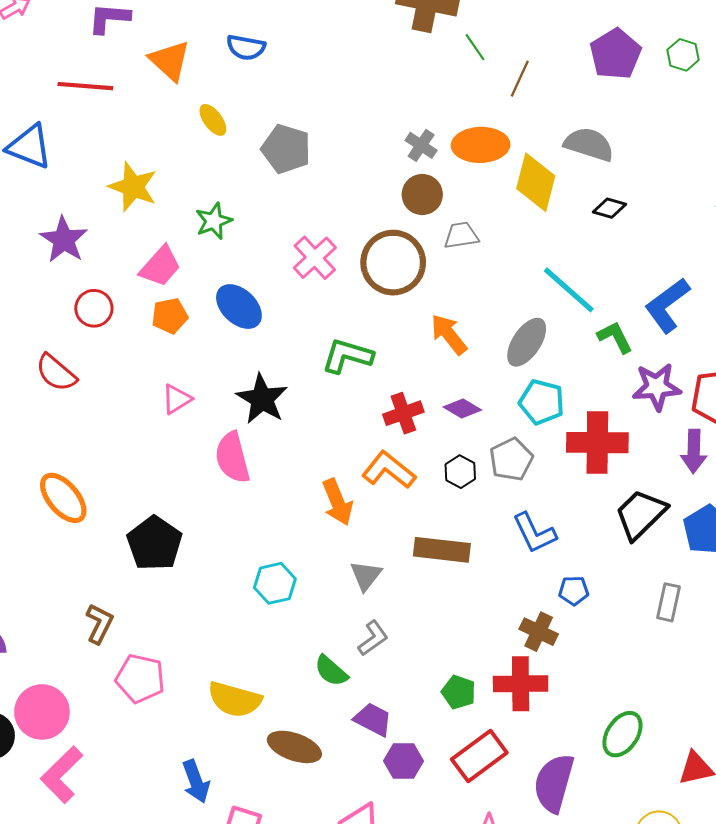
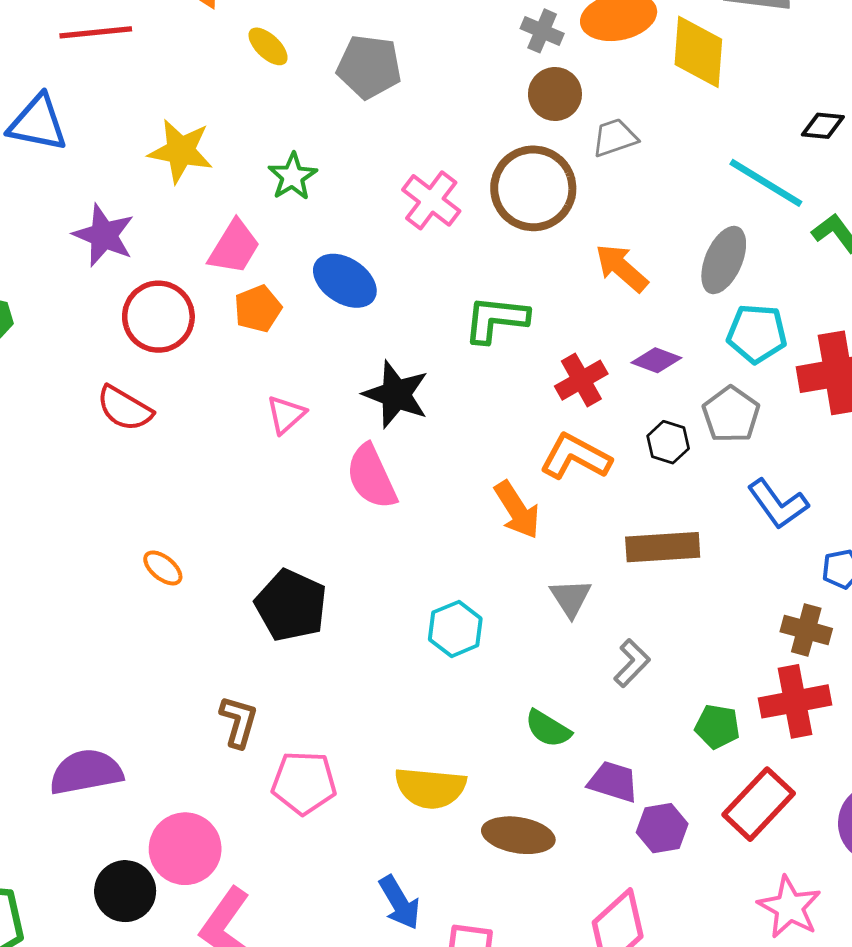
black diamond: (609, 208) -> (823, 126), moved
red circle: (94, 308) -> (158, 317), size x1.4
orange ellipse: (63, 498) -> (163, 568), size x0.6
gray L-shape: (373, 638) -> (632, 663), moved

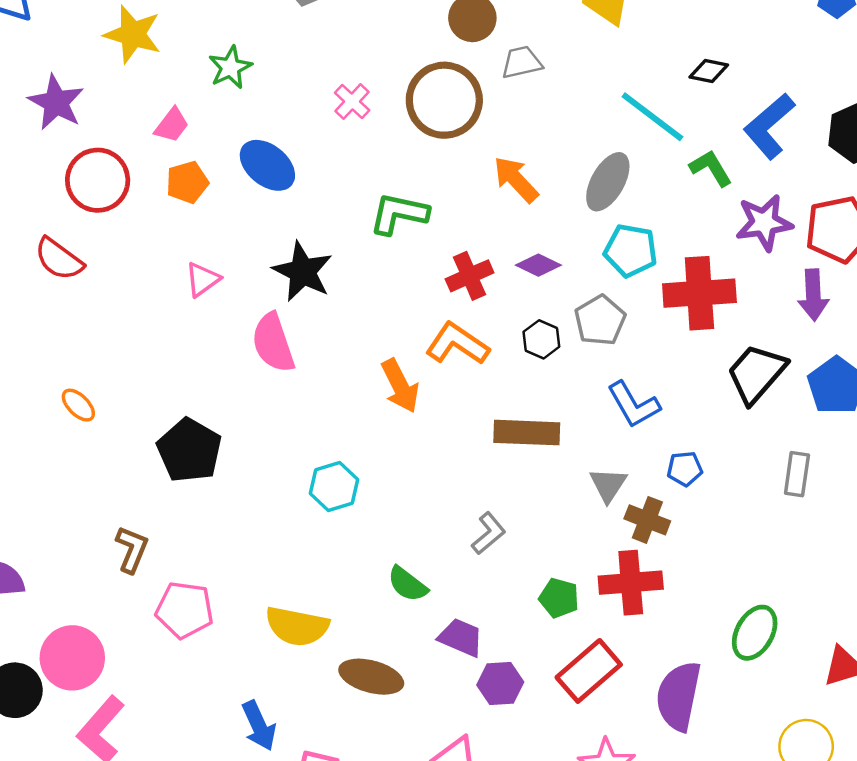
pink cross: (431, 200) -> (352, 102), size x0.7
pink trapezoid: (234, 247) -> (172, 125), size x0.7
gray triangle: (571, 598) -> (608, 485), moved

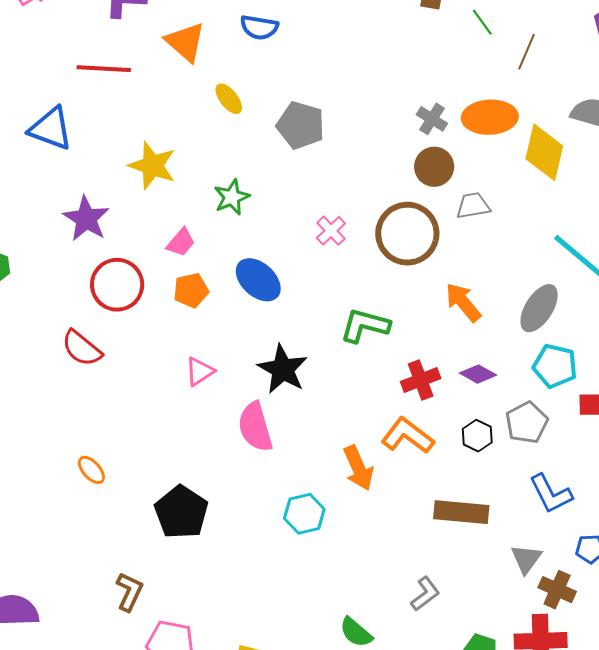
cyan hexagon: (334, 487) -> (304, 514), moved

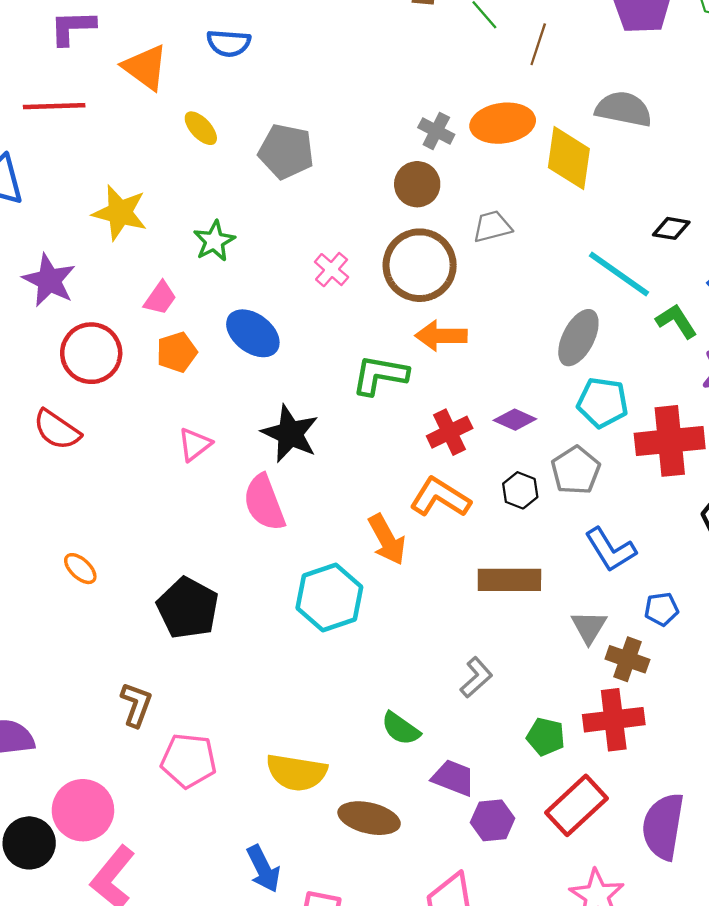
brown circle: (434, 167) -> (417, 184), moved
orange arrow: (463, 302) -> (441, 336), moved, turned -45
cyan hexagon: (304, 514) -> (329, 598), size x1.4

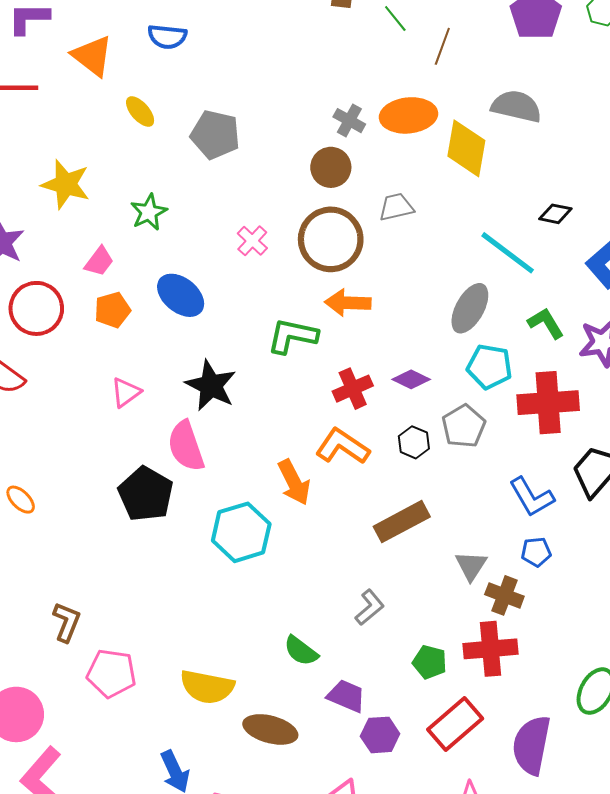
green L-shape: (676, 321) -> (546, 323), moved
blue L-shape: (610, 550) -> (532, 497), moved
brown rectangle: (509, 580) -> (402, 522), turned -30
black pentagon: (188, 608) -> (146, 494), moved

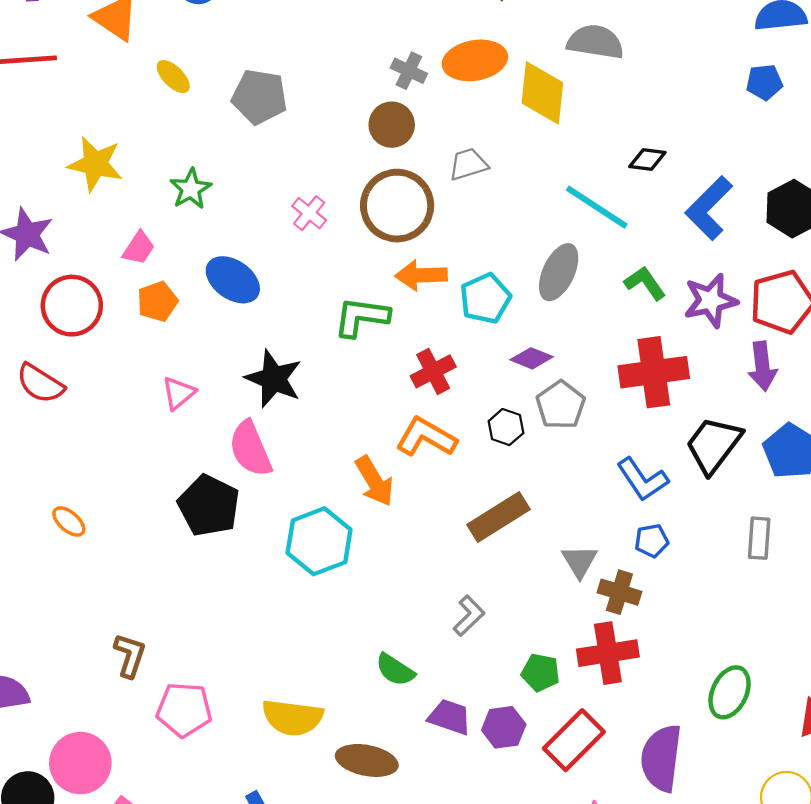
cyan pentagon: (489, 367) -> (485, 299), moved, turned -30
purple diamond: (411, 379) -> (532, 358), moved
purple hexagon: (380, 735) -> (504, 727), moved

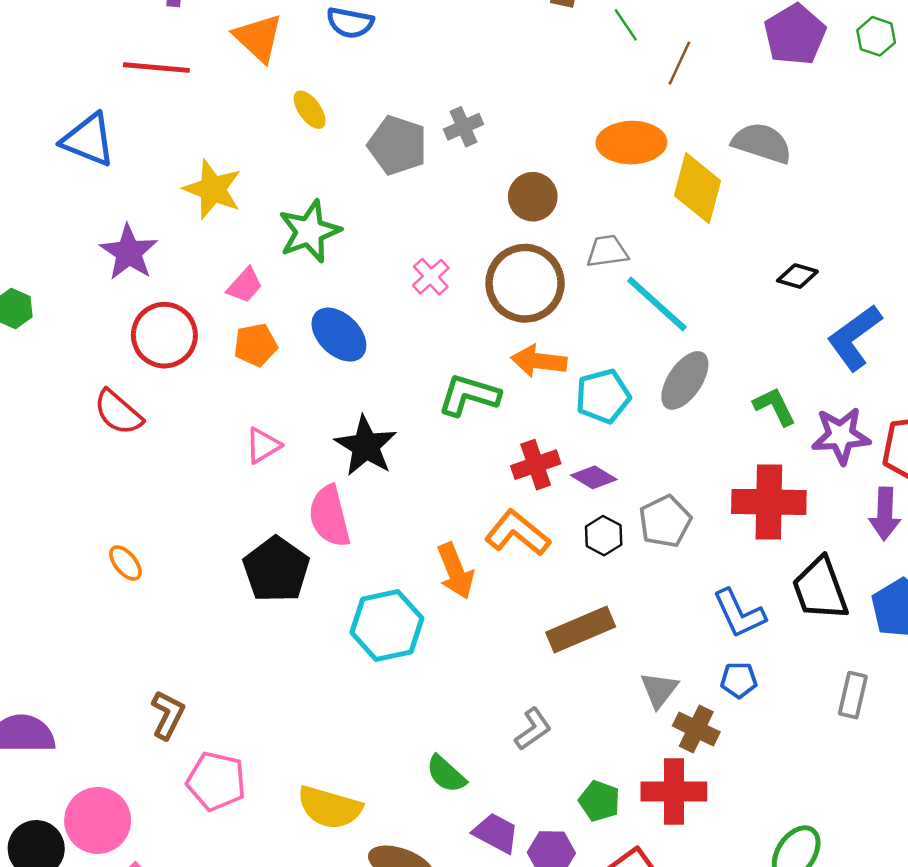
gray cross: (409, 71) -> (463, 127), moved, turned 32
green star: (191, 189) -> (309, 231), size x1.4
cyan line: (597, 207) -> (657, 304), moved
purple diamond: (532, 358) -> (594, 477), moved
black trapezoid: (714, 445) -> (820, 589), turned -66

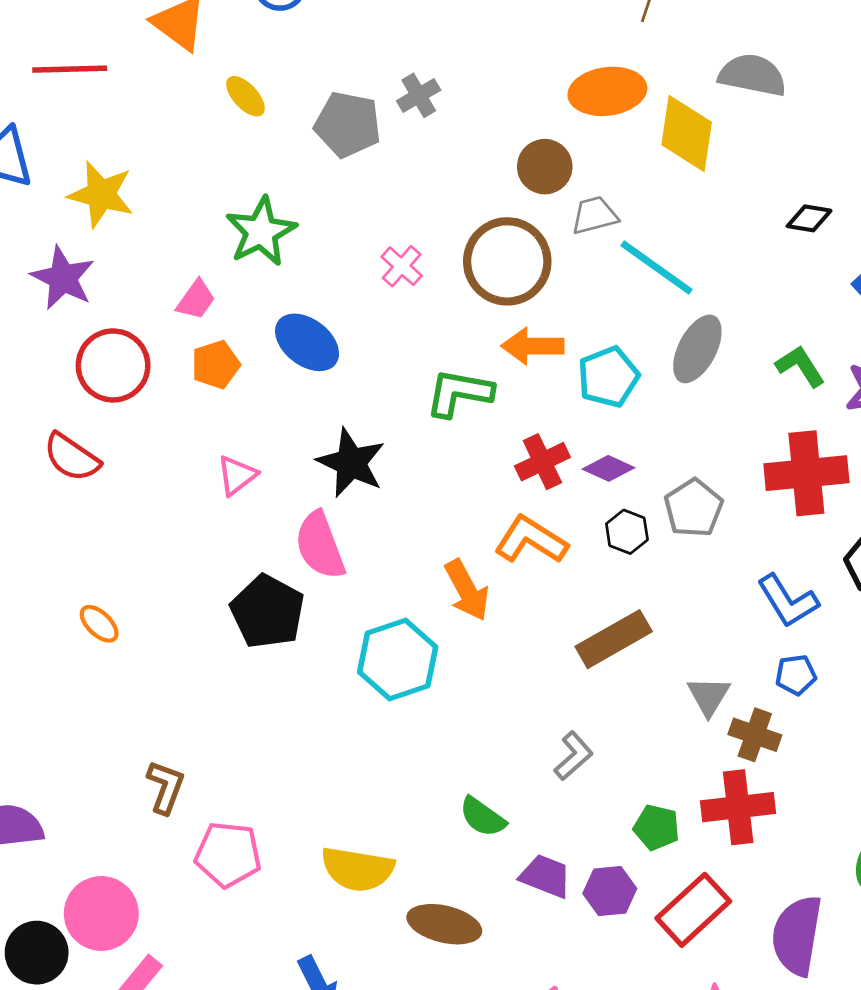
yellow star: (213, 189) -> (101, 194), moved
brown circle: (533, 197) -> (545, 167), moved

